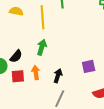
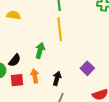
yellow line: (43, 17) -> (60, 29), moved
purple square: (89, 66) -> (87, 68), turned -32

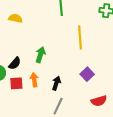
yellow line: (60, 29) -> (80, 37), moved

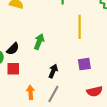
purple square: (87, 74) -> (84, 64), turned 32
orange arrow: (34, 80) -> (30, 92), moved

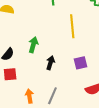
black arrow: (53, 71) -> (50, 63), moved

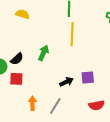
yellow line: (72, 26) -> (72, 34), moved
black arrow: (50, 63) -> (66, 82), moved, turned 40

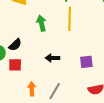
green arrow: (43, 53) -> (41, 23), moved, turned -35
black arrow: (66, 82) -> (52, 58), moved, turned -152

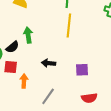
green arrow: (41, 23) -> (28, 35), moved
orange arrow: (32, 89) -> (24, 81), moved

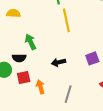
black semicircle: (12, 47) -> (19, 58), turned 56

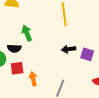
purple square: (92, 58) -> (87, 54), turned 32
black arrow: (58, 62) -> (69, 49), moved

